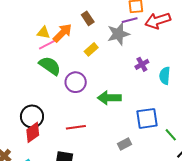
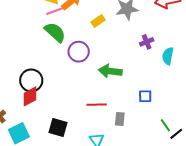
blue square: (147, 118) -> (145, 96), size x0.6
red line: (76, 127) -> (97, 105), moved
green line: (171, 135) -> (165, 125), moved
gray rectangle: (125, 144) -> (120, 119), turned -64

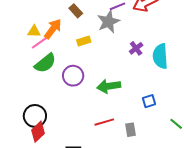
yellow rectangle: (98, 21) -> (84, 41), turned 32
green semicircle: (55, 32) -> (45, 63), turned 115
cyan semicircle: (168, 56) -> (160, 56), size x1.4

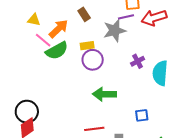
yellow triangle: (34, 31) -> (34, 20), moved
pink line: (40, 43) -> (43, 40), turned 66
green semicircle: (45, 63) -> (57, 51), moved
purple circle: (73, 76) -> (93, 60), moved

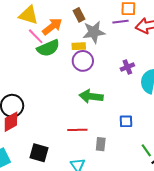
yellow triangle: (34, 20) -> (29, 15), size x1.5
gray star: (115, 30) -> (94, 32), moved

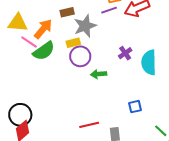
brown rectangle: (79, 15) -> (67, 12), turned -64
green arrow: (91, 96) -> (99, 74), moved, size x0.7

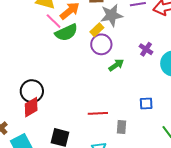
yellow rectangle: (73, 43) -> (97, 30), turned -40
purple cross: (125, 53) -> (146, 49), turned -32
green arrow: (99, 74) -> (116, 65), turned 140

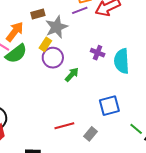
blue square: (146, 104) -> (109, 106), size x1.5
gray rectangle: (122, 127) -> (90, 134), turned 48

